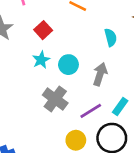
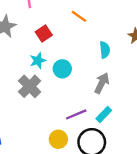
gray arrow: (100, 74) -> (102, 83), moved
gray cross: (55, 99) -> (30, 86), moved

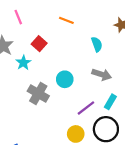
cyan star: (38, 61) -> (23, 63), moved
cyan circle: (62, 69) -> (65, 79), moved
gray arrow: (102, 83) -> (102, 74), turned 96

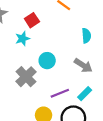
cyan star: (23, 63) -> (22, 39), moved
gray cross: (38, 93) -> (26, 77), moved

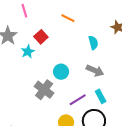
cyan star: (22, 39) -> (28, 52), moved
cyan rectangle: (85, 94) -> (101, 96), turned -64

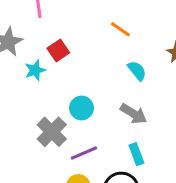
orange line: (68, 18) -> (120, 29), moved
cyan semicircle: (93, 43) -> (137, 71), turned -32
purple line: (78, 100) -> (84, 153), moved

